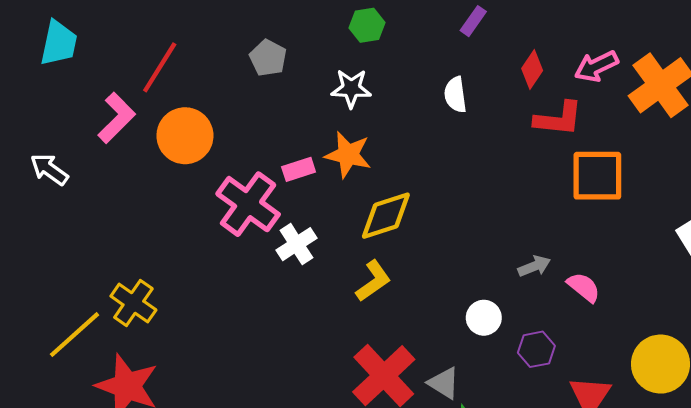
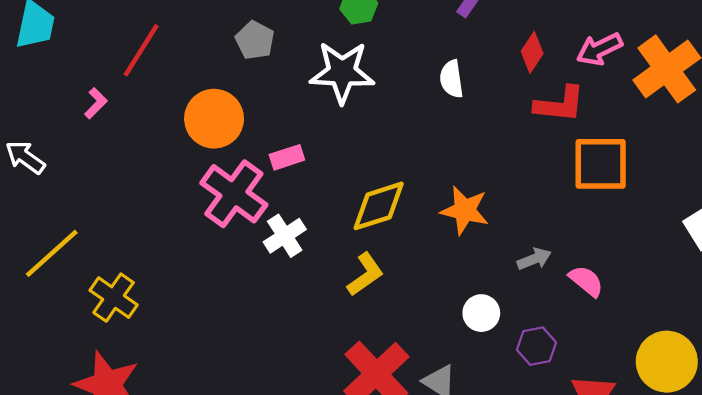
white star: (351, 88) -> (342, 72), size x1.5
pink L-shape: (117, 118) -> (96, 103), size x0.6
orange circle: (185, 136) -> (214, 119), moved
orange star: (348, 155) -> (465, 210), moved
yellow line: (74, 335) -> (52, 253), moved

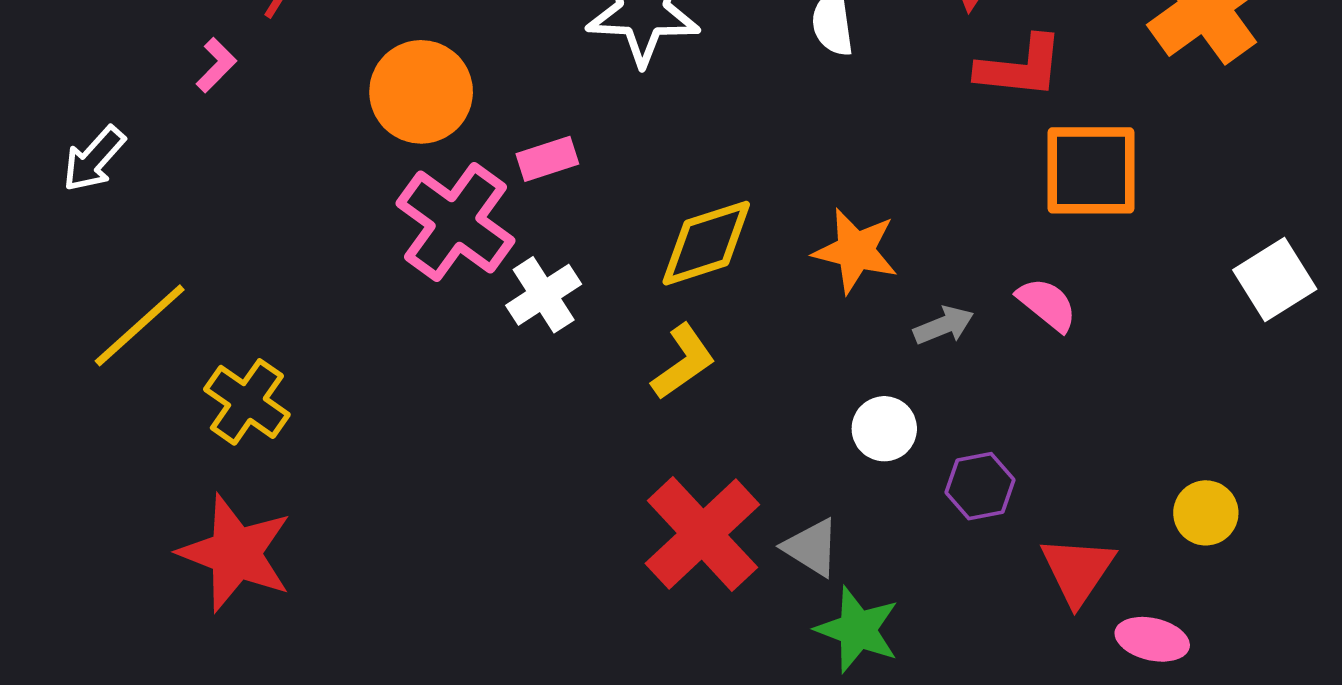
white arrow: (25, 157) -> (94, 159), turned -84
gray arrow: (534, 259) -> (944, 325), moved
pink semicircle: (586, 281) -> (1047, 304), moved
yellow circle: (667, 362) -> (1206, 513), size x0.6

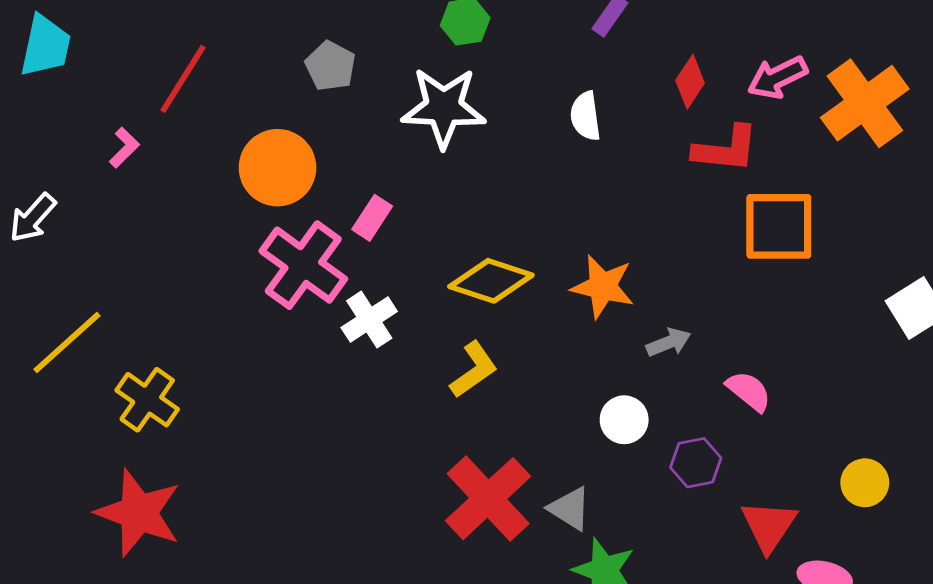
pink rectangle: (547, 159) -> (372, 218), turned -39
yellow diamond: (706, 243) -> (491, 281), turned 36
pink semicircle: (1047, 304) -> (749, 391), moved

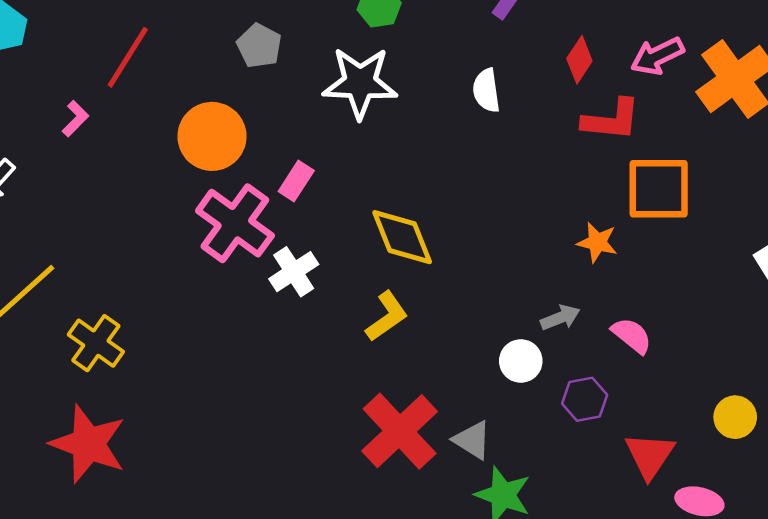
yellow diamond: (491, 281) -> (402, 237), turned 50
orange star: (603, 287) -> (597, 242), moved, size x0.7
gray arrow: (669, 342) -> (560, 318), moved

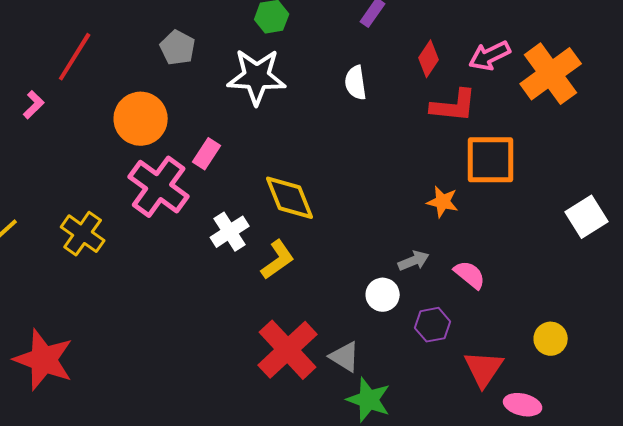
white cross: (294, 272) -> (230, 232), moved
yellow cross: (96, 343) -> (83, 234), moved

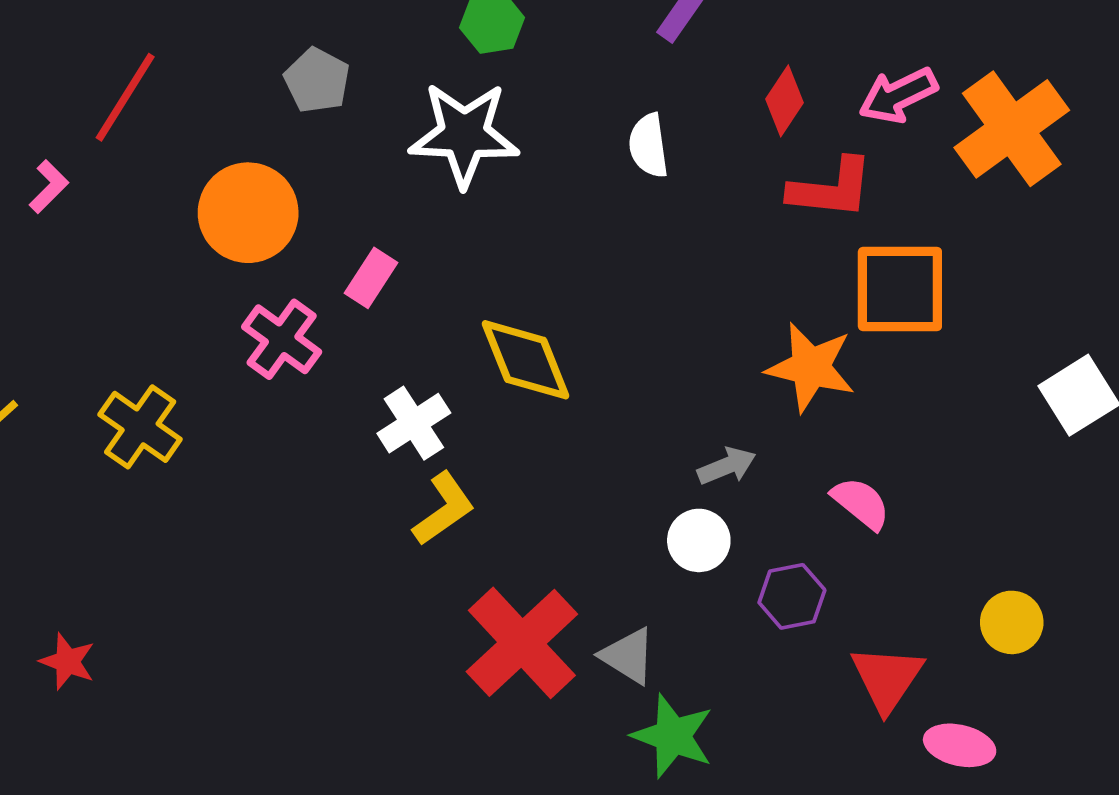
pink cross: (159, 187) -> (282, 339), size x0.7
orange star: (443, 202) -> (811, 367), size x1.5
yellow L-shape: (278, 260) -> (444, 509), moved
gray arrow: (414, 261) -> (727, 466), moved
red star: (44, 360) -> (67, 662), size x0.5

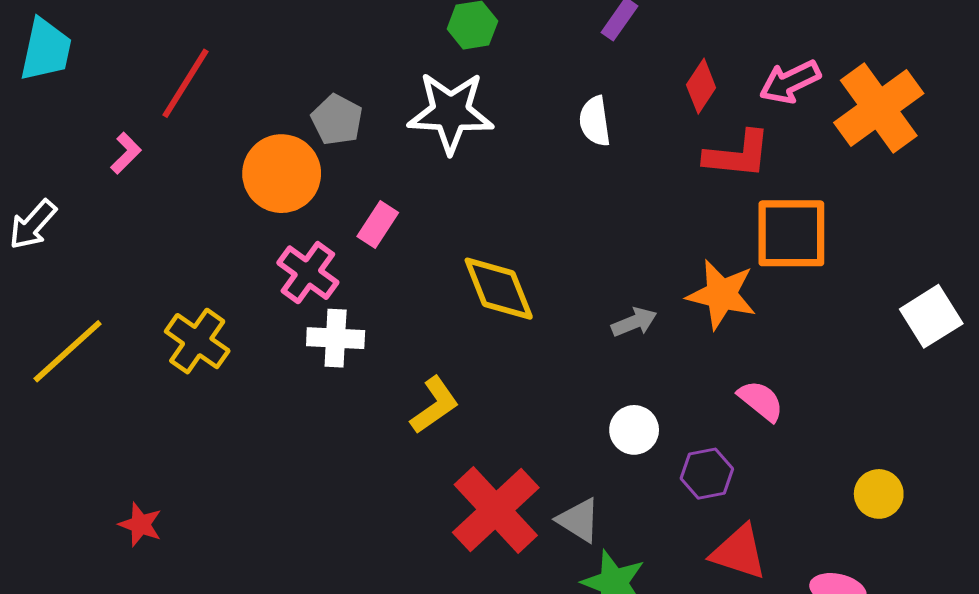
gray pentagon: (317, 80) -> (337, 120), moved
white cross: (414, 423) -> (336, 338), moved, turned 36
gray arrow: (727, 466) -> (634, 322), moved
red triangle: (887, 678) -> (739, 552), moved, turned -46

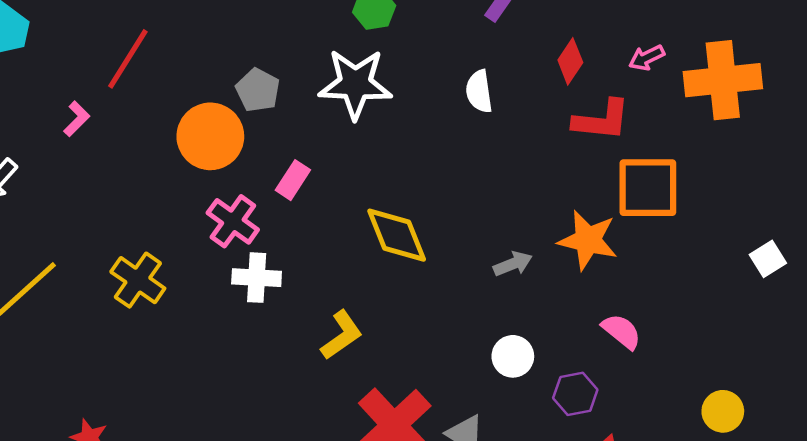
pink arrow: (790, 82) -> (647, 58), size x0.7
orange cross: (879, 108) -> (723, 80), turned 30
white square: (931, 316) -> (768, 259), size x0.7

